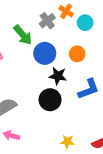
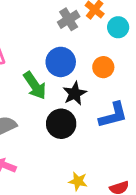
green arrow: (23, 35) -> (35, 85), moved
black star: (58, 76) -> (75, 93), turned 30

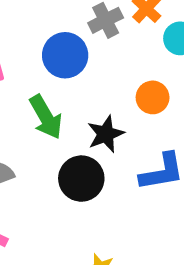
blue circle: (61, 62) -> (65, 55), moved

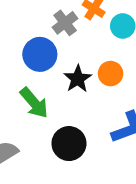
black star: (106, 134) -> (78, 79), moved

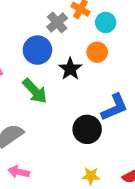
orange circle: (111, 74) -> (97, 52), moved
black circle: (69, 144) -> (87, 129), moved

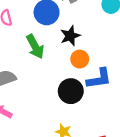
orange circle: (97, 52) -> (80, 59), moved

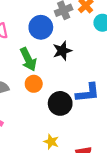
orange circle: (80, 59) -> (34, 84), moved

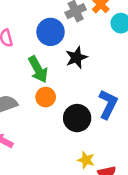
blue L-shape: (88, 93) -> (108, 104), turned -55
yellow star: (51, 142) -> (86, 160), moved

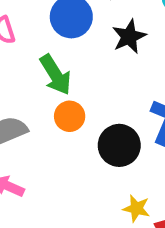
black star: (76, 58) -> (129, 37), moved

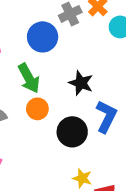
black star: (129, 37) -> (81, 83), moved, turned -30

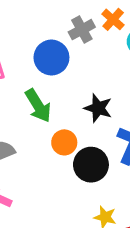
orange circle: (37, 109) -> (64, 142), moved

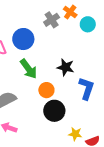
blue circle: (51, 58) -> (23, 39), moved
black circle: (91, 165) -> (54, 111), moved

